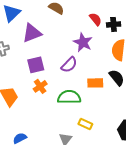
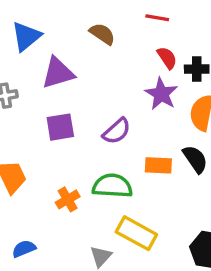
purple star: (83, 42) -> (161, 94), moved
orange cross: (40, 86) -> (68, 199), moved
yellow rectangle: (85, 124) -> (136, 233), size x1.6

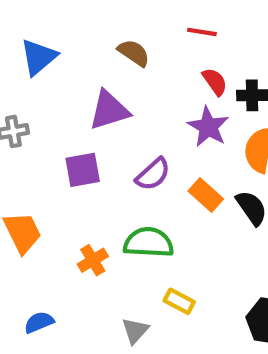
purple triangle: (58, 73) -> (109, 110), moved
orange rectangle: (158, 165) -> (206, 195), moved, turned 40
yellow rectangle: (136, 233) -> (179, 301), size x0.6

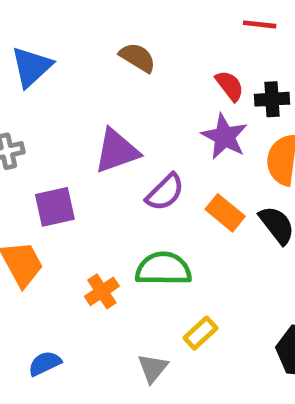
red line: (202, 32) -> (260, 24), moved
purple triangle: (109, 110) -> (117, 151), moved
purple square: (83, 170) -> (55, 207), moved
yellow rectangle: (179, 301) -> (201, 333), turned -68

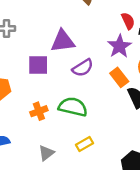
purple square: (55, 207) -> (38, 65), moved
orange rectangle: (225, 213) -> (119, 77), moved
gray triangle: (153, 368) -> (46, 153), moved

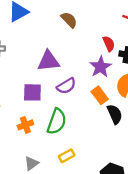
purple square: (38, 65) -> (32, 92), moved
green semicircle: (73, 107) -> (57, 121), turned 95

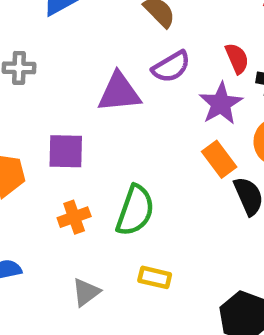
purple semicircle: (66, 86) -> (171, 67), moved
purple square: (32, 92) -> (66, 151), moved
yellow rectangle: (67, 156) -> (155, 277), turned 42

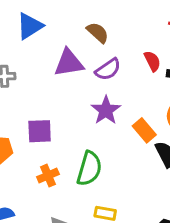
purple triangle: (119, 92) -> (69, 63), moved
purple star: (221, 104) -> (106, 110), moved

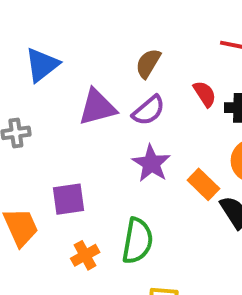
brown semicircle: (98, 33) -> (148, 63), moved, turned -95

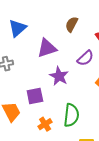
purple semicircle: (149, 110) -> (85, 58), moved
purple star: (151, 163) -> (59, 76), moved

